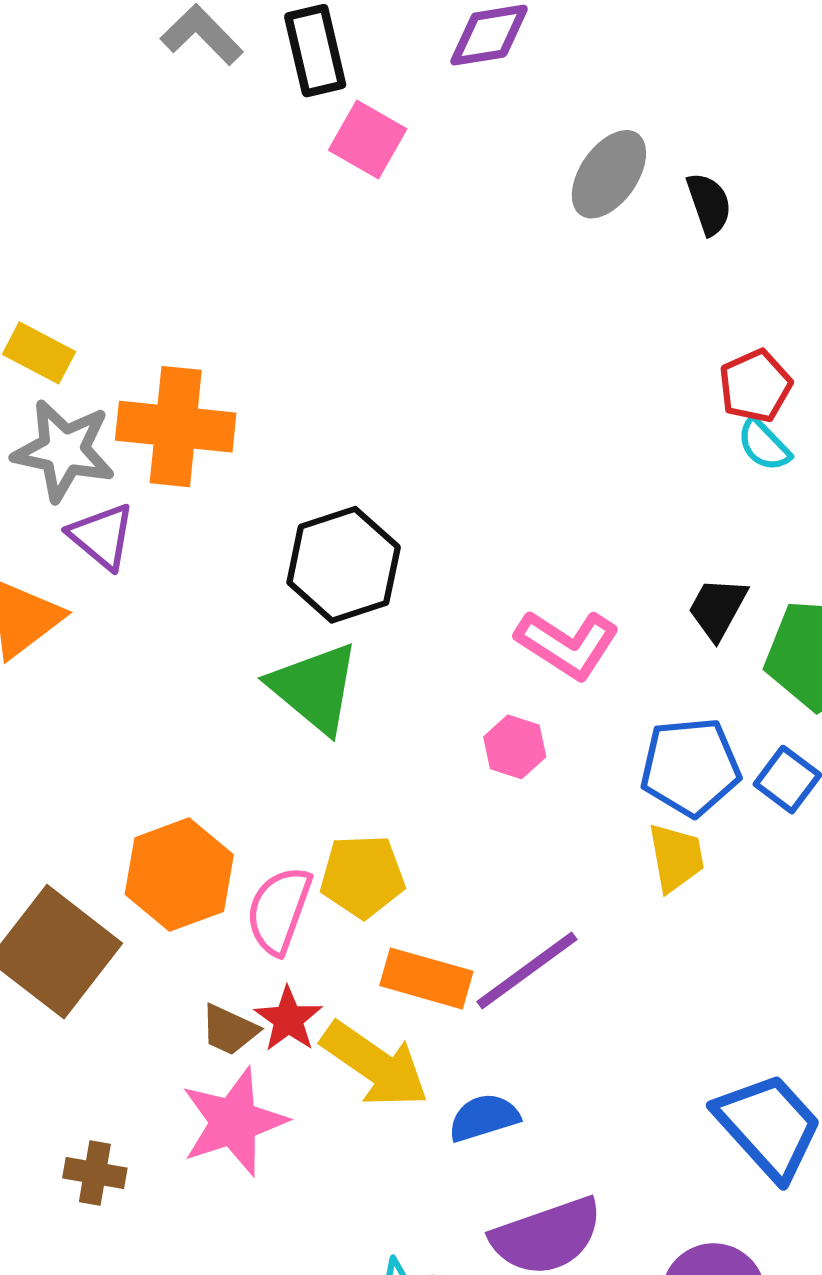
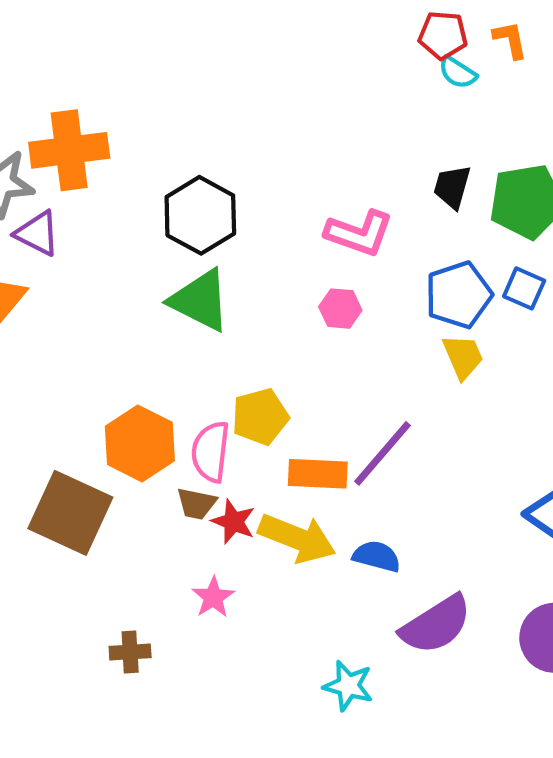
red pentagon: (755, 386) -> (443, 35), turned -30
brown trapezoid: (229, 1030) -> (196, 504), moved
blue semicircle: (484, 1118) -> (377, 556), turned 45
pink star: (234, 1122) -> (213, 597), size x0.6

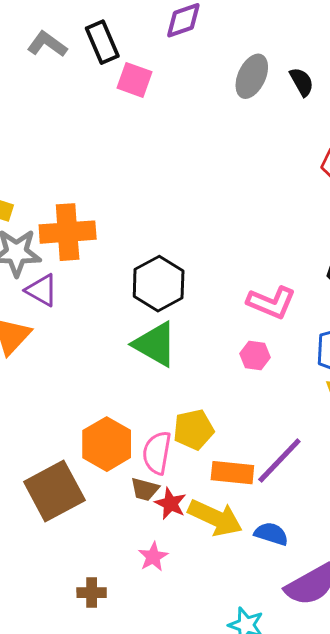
brown square: (70, 513) -> (54, 491), turned 34

